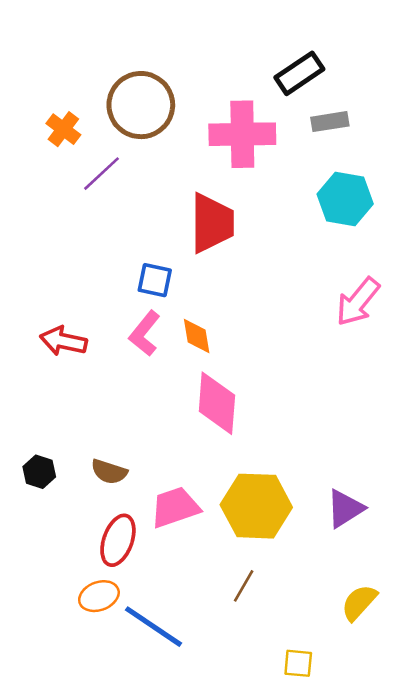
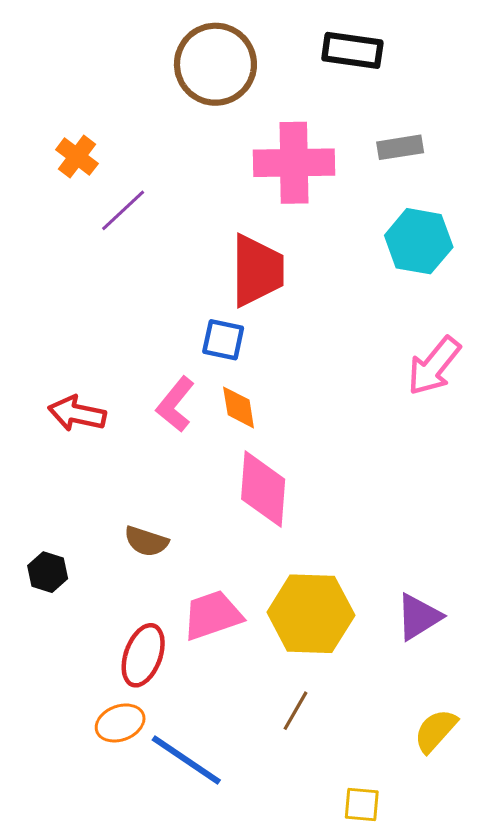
black rectangle: (299, 73) -> (352, 50), moved, turned 42
brown circle: (141, 105) -> (215, 64), moved
blue square: (155, 280) -> (223, 340), moved
brown semicircle: (109, 472) -> (146, 541), moved

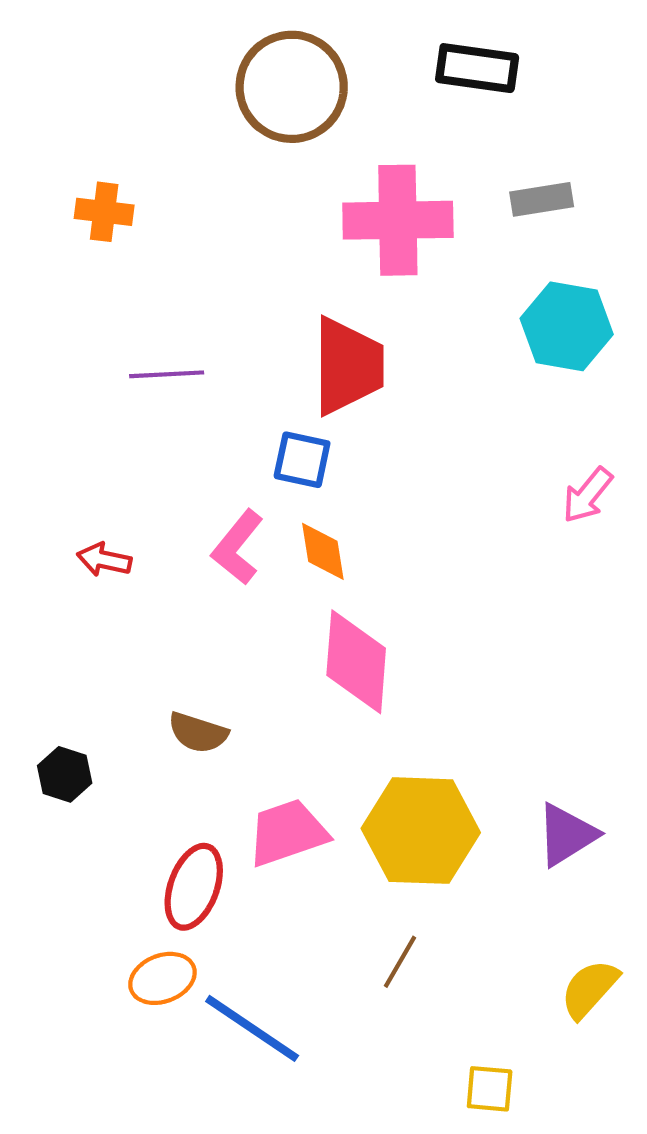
orange cross: (77, 157) -> (104, 212), turned -30
purple line: (123, 210) -> (167, 374), moved, turned 40
pink arrow: (434, 366) -> (587, 495), size x0.7
red arrow: (77, 414) -> (104, 560), size x0.7

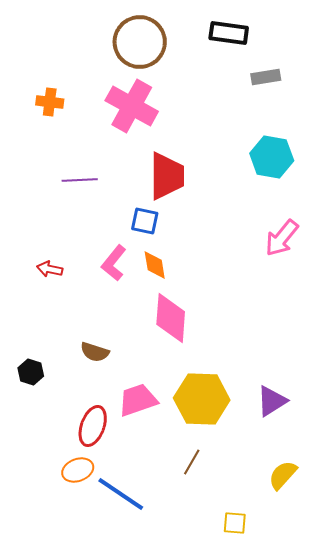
gray rectangle: (542, 199) -> (266, 77), moved
pink cross: (398, 220) -> (132, 106), moved, turned 30
pink arrow: (587, 495) -> (282, 238), size x1.4

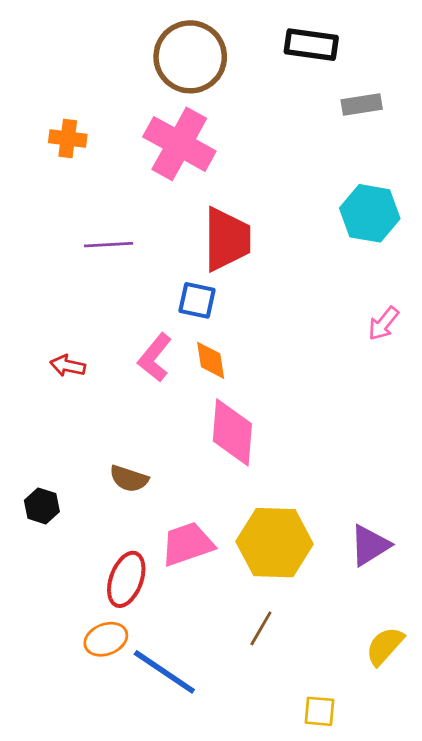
pink arrow: (282, 238) -> (383, 324), size x0.7

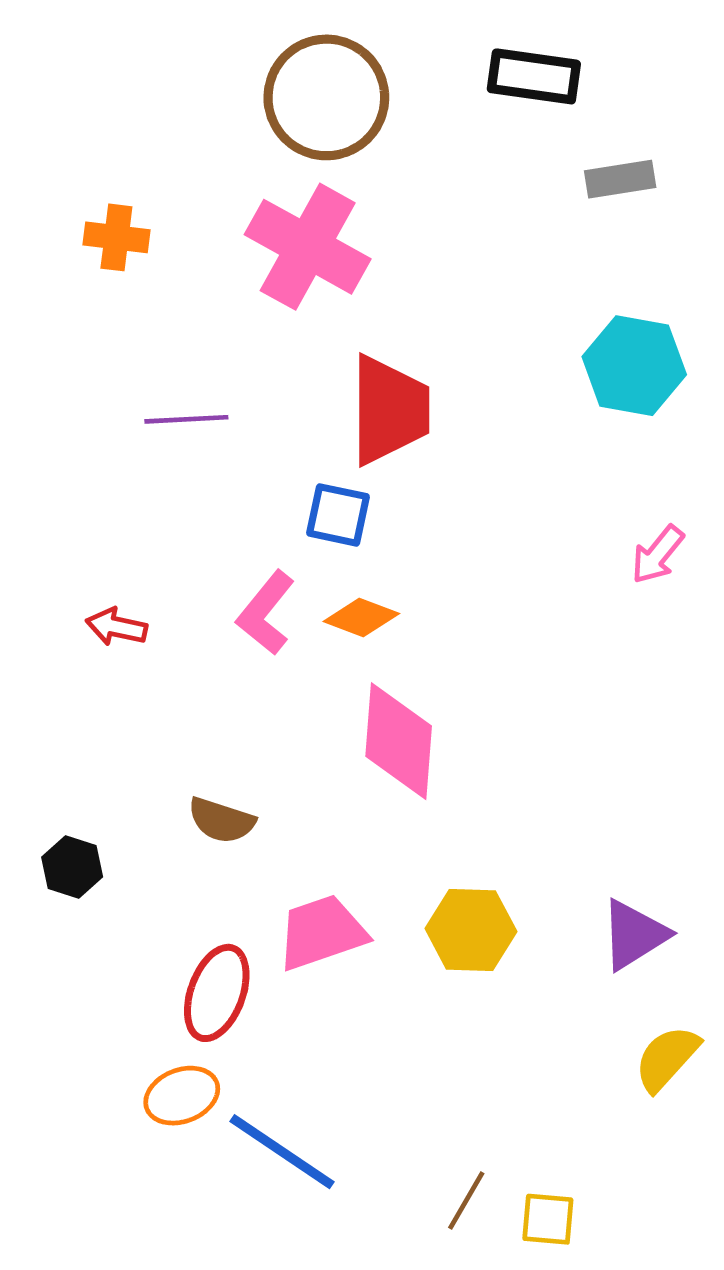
orange diamond: (211, 360) -> (361, 618), turned -60
yellow hexagon: (275, 543) -> (471, 930), size x0.7
brown line: (261, 628) -> (466, 1201), moved
yellow semicircle: (385, 646) -> (667, 1058), moved

